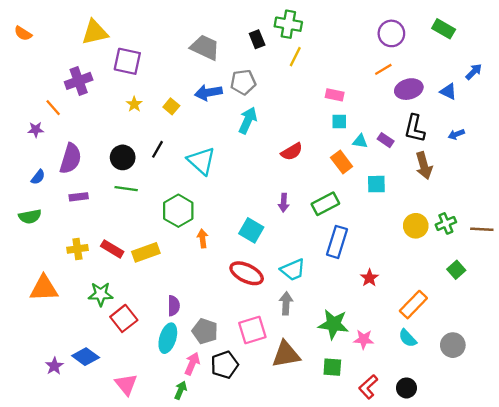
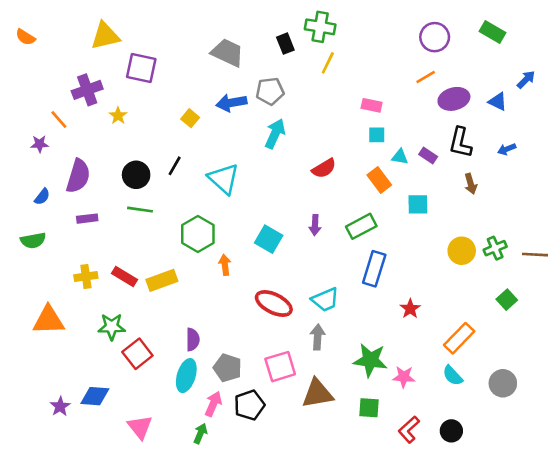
yellow star: (134, 104) -> (118, 116), moved
brown arrow: (424, 166) -> (471, 184), size x0.7
cyan square: (251, 230) -> (269, 239), moved
blue diamond: (86, 357) -> (95, 396), turned -32

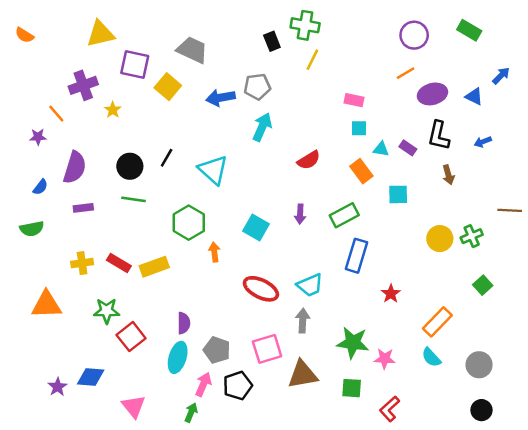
gray trapezoid: (227, 53) -> (192, 50), moved
yellow square: (190, 118) -> (168, 87), moved, size x1.5
brown line: (535, 255) -> (510, 210), moved
black circle: (451, 431) -> (481, 410), moved

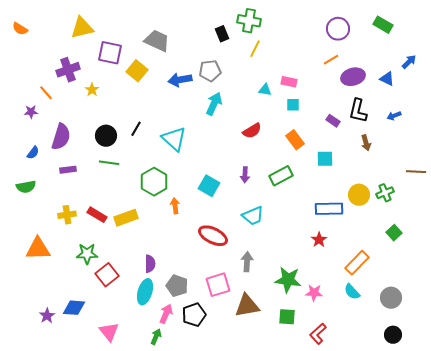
cyan triangle: (381, 149) -> (265, 90), moved
blue rectangle: (357, 256) -> (329, 209), moved, turned 72
cyan trapezoid: (310, 285) -> (253, 216), moved

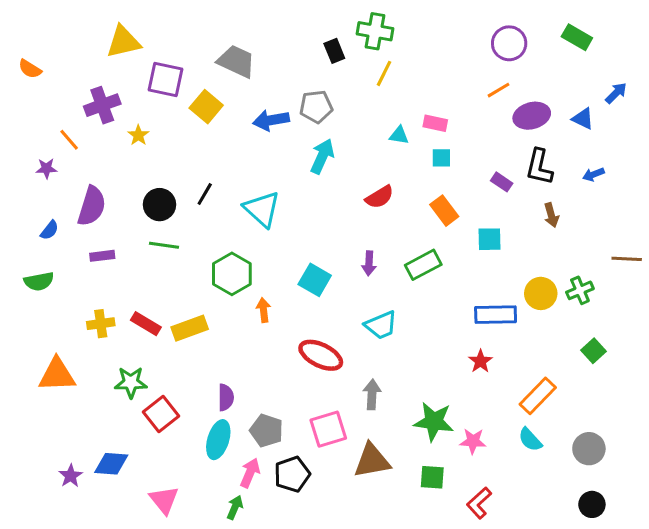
orange semicircle: (20, 29) -> (30, 69), moved

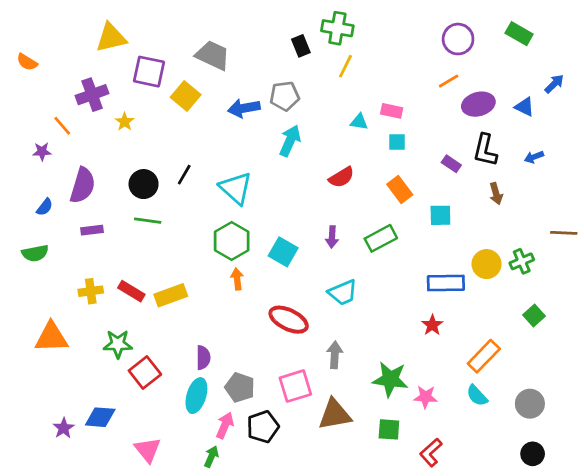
green hexagon: (232, 274) -> (232, 241), moved

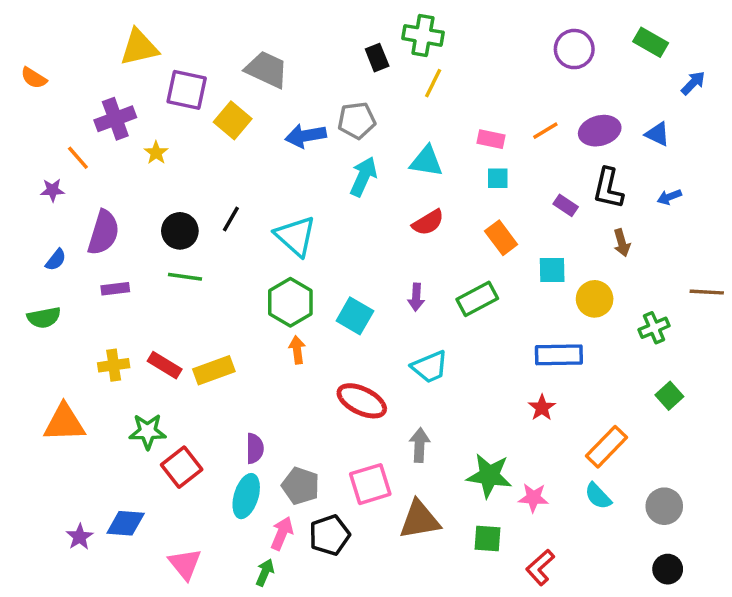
orange line: (449, 81) -> (545, 131), moved
blue arrow: (554, 84) -> (693, 83), moved
cyan triangle: (359, 122) -> (426, 161), moved, size x1.5
yellow circle: (487, 264) -> (595, 299), moved

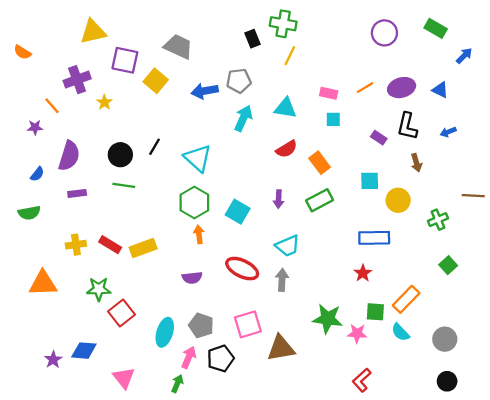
orange rectangle: (501, 238) -> (320, 163), moved
gray arrow: (420, 445) -> (282, 280), moved
purple semicircle: (255, 448) -> (192, 278), moved, turned 84
green square: (488, 539) -> (375, 312), moved

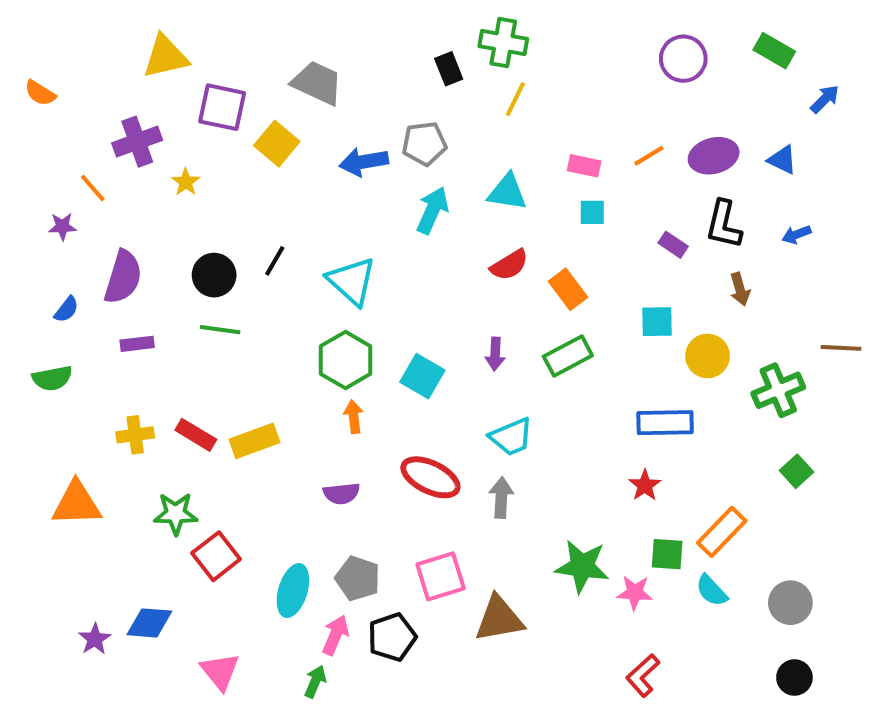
green cross: (438, 220) -> (778, 390), size x1.4

